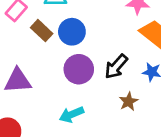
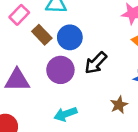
black arrow: (116, 67) -> (96, 63), moved
purple circle: (79, 69) -> (60, 70), moved

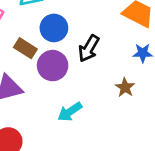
brown rectangle: (42, 35) -> (25, 48), moved

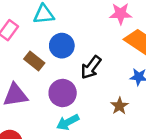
purple circle: (53, 66) -> (63, 93), moved

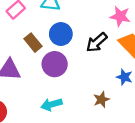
black arrow: (91, 67) -> (97, 42), moved
purple circle: (63, 93) -> (55, 64), moved

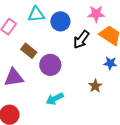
blue circle: (61, 34) -> (60, 21), moved

